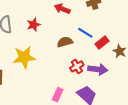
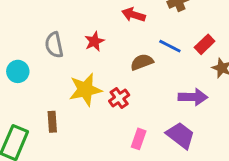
red rectangle: (102, 43) -> (205, 44), moved
red cross: (77, 66) -> (119, 98), moved

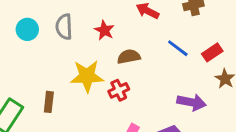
red star: (94, 41) -> (104, 30), turned -30
brown semicircle: (142, 62) -> (129, 57), moved
cyan circle: (18, 71) -> (27, 29), moved

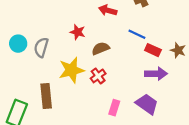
gray semicircle: (64, 27) -> (41, 47), moved, turned 30
red rectangle: (212, 52) -> (153, 50), moved, turned 70
brown rectangle: (49, 102) -> (46, 96), size x1.5

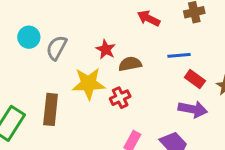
red star: (78, 32) -> (106, 49), moved
blue line: (137, 34) -> (179, 55), turned -42

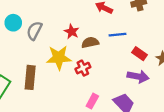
blue line: (179, 55) -> (117, 35), moved

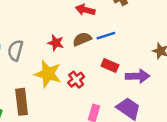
brown semicircle: (90, 42) -> (82, 39), moved
red rectangle: (140, 54) -> (110, 65), moved
yellow star: (59, 58) -> (48, 74), turned 30

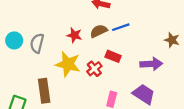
red rectangle: (110, 65) -> (113, 56), moved

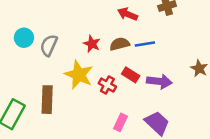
purple arrow: (151, 64) -> (159, 81), moved
red cross: (94, 69) -> (107, 85), turned -32

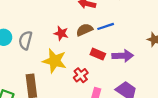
red cross: (107, 85) -> (81, 75), moved, turned 32

